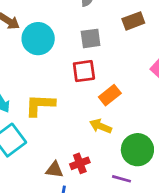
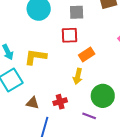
yellow arrow: (101, 126) -> (78, 76), turned -105
brown triangle: (54, 170) -> (33, 103), moved

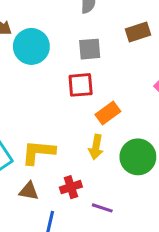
yellow L-shape: (35, 57) -> (38, 152), moved
green circle: (103, 96) -> (138, 157), moved
purple line: (89, 116) -> (102, 208), moved

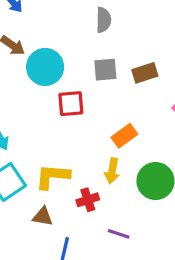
brown rectangle: (138, 32) -> (145, 73), moved
red square: (81, 85) -> (71, 104), moved
red cross: (71, 187) -> (88, 200), moved

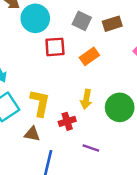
gray square: (105, 70) -> (82, 21), turned 30
orange rectangle: (124, 136) -> (89, 56), moved
yellow L-shape: (52, 176) -> (40, 103), turned 96

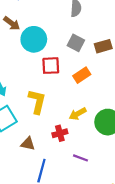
yellow arrow: (86, 99) -> (78, 114), turned 49
yellow L-shape: (40, 103) -> (37, 101), moved

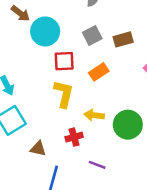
gray square: (76, 43) -> (92, 36), turned 35
yellow L-shape: (37, 101) -> (64, 94), moved
yellow arrow: (78, 114) -> (94, 115), turned 35

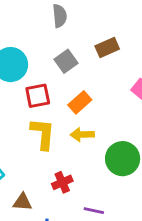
brown rectangle: (123, 39) -> (107, 47), moved
yellow arrow: (94, 115) -> (82, 135), moved

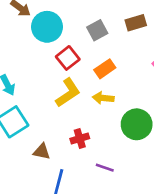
red square: (38, 96) -> (68, 58), turned -35
yellow L-shape: (43, 134) -> (68, 93), turned 44

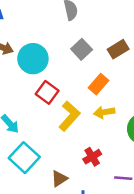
brown rectangle: (136, 23) -> (118, 49), moved
red square: (68, 58) -> (47, 92), moved
brown triangle: (42, 152) -> (59, 179), turned -30

